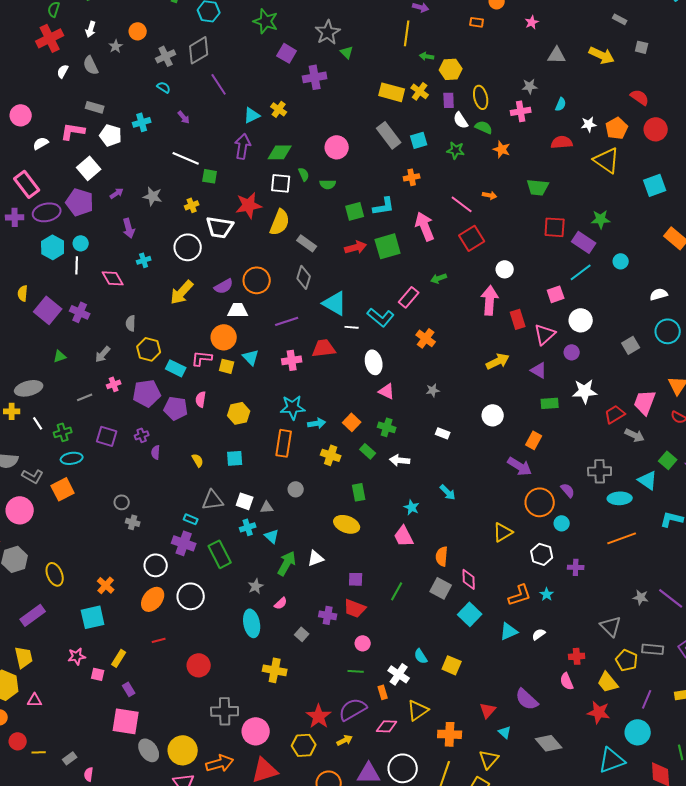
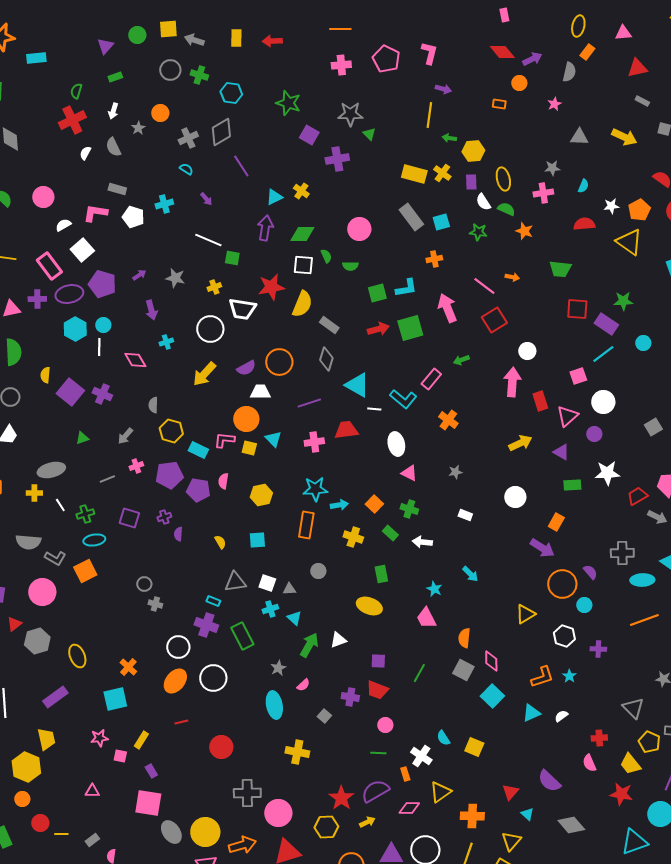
gray star: (328, 32) -> (350, 114), turned 30
white square: (89, 168) -> (82, 250), moved
pink triangle: (35, 700) -> (92, 791), moved

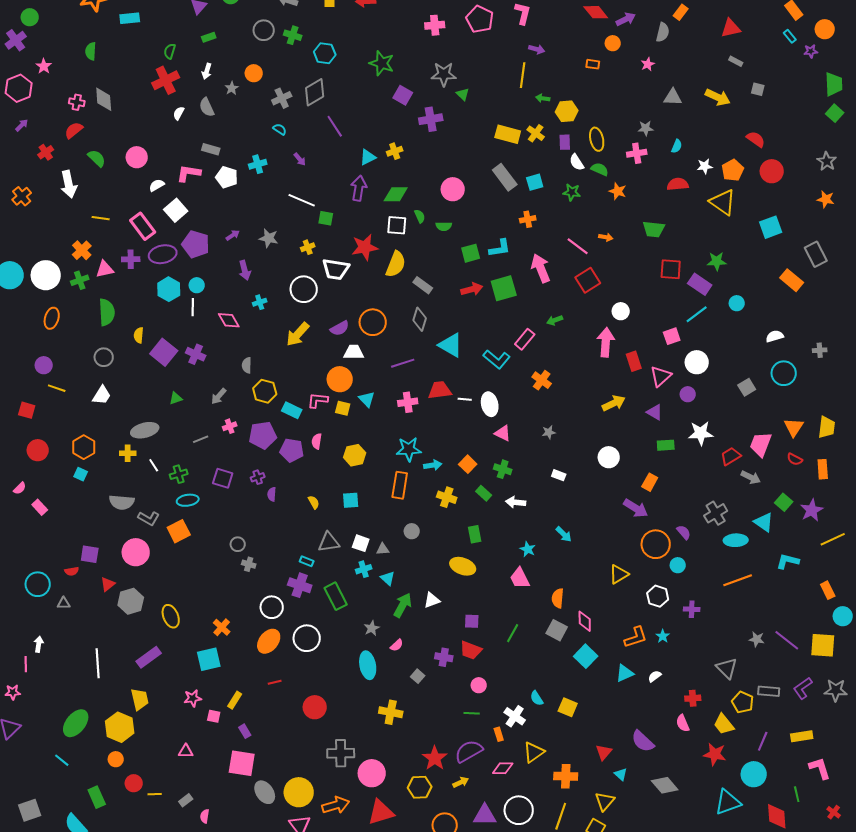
yellow cross: (301, 191) -> (395, 151), turned 35
white line: (374, 409) -> (465, 399), moved
gray cross: (622, 553) -> (716, 513), turned -30

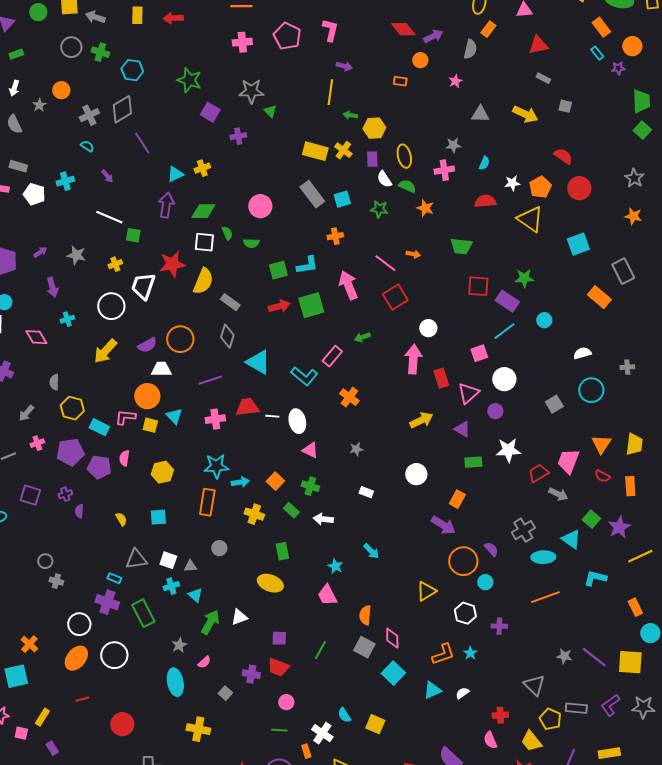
purple cross: (431, 119) -> (238, 136), size x0.7
white trapezoid: (336, 269) -> (143, 286), turned 100

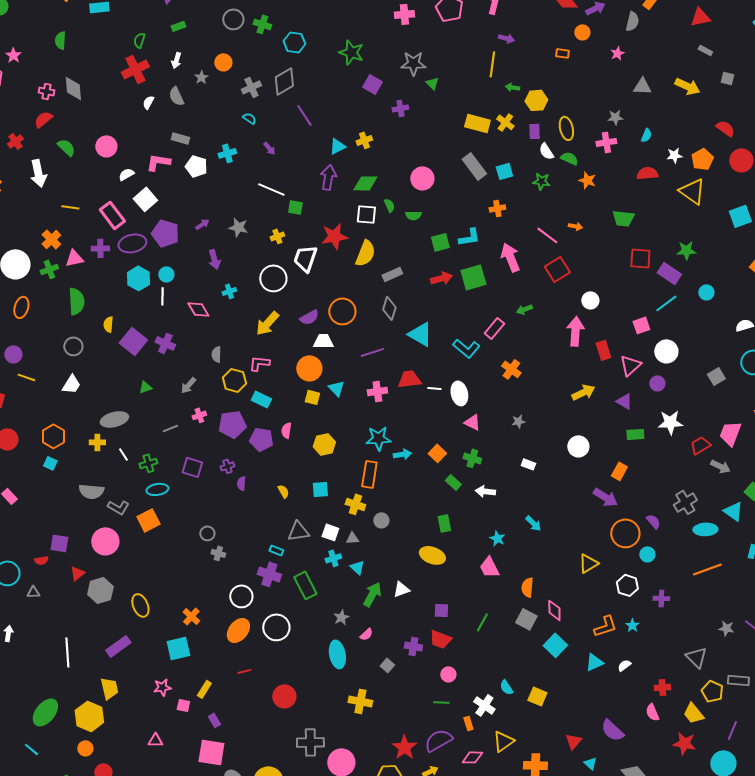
gray rectangle: (230, 302) -> (392, 274), turned -60
pink L-shape: (125, 417) -> (259, 363), moved
yellow cross: (254, 514) -> (355, 504), moved

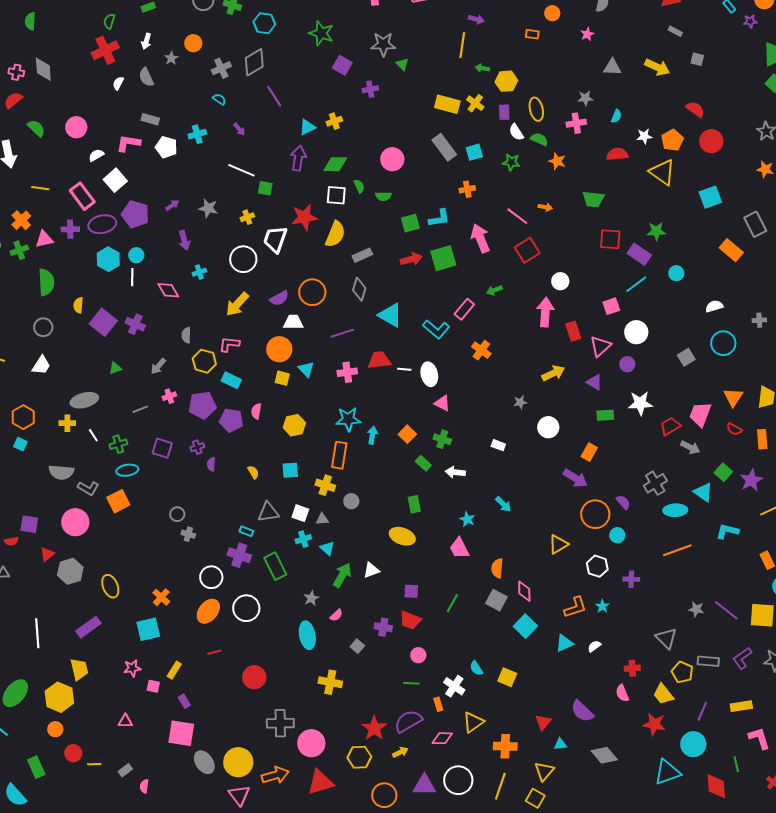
gray star: (518, 421) -> (520, 402), moved
cyan arrow: (402, 454) -> (372, 435), turned -72
cyan triangle: (590, 763) -> (560, 744), turned -48

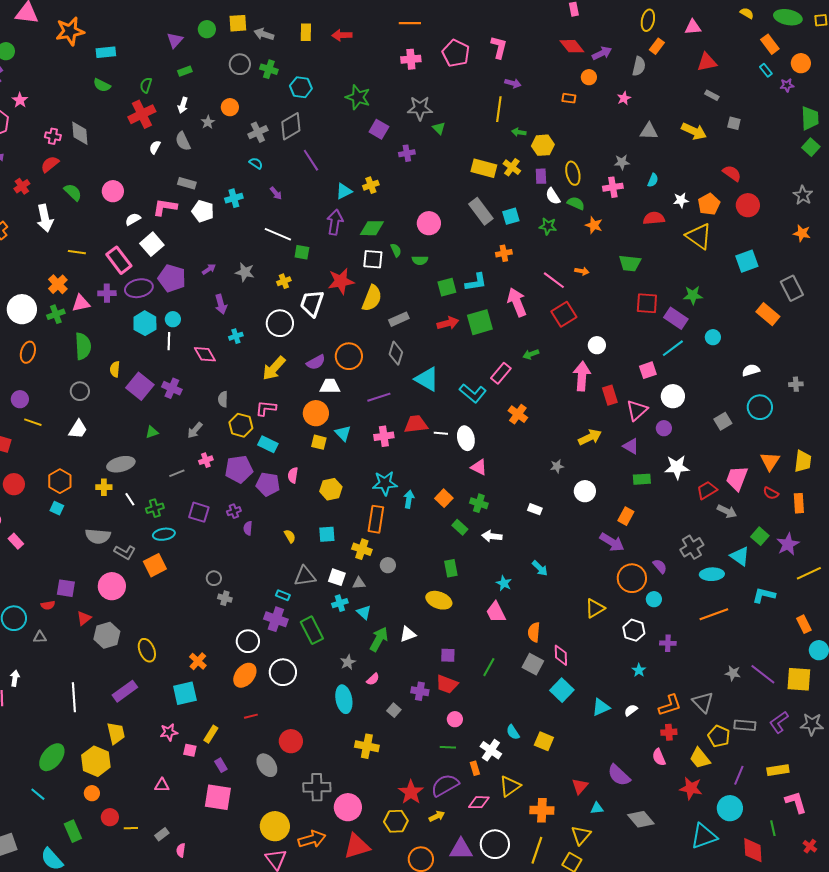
green semicircle: (30, 21) -> (102, 85), moved, turned -66
orange L-shape: (575, 607) -> (670, 705), moved
gray ellipse: (204, 762) -> (267, 765), moved

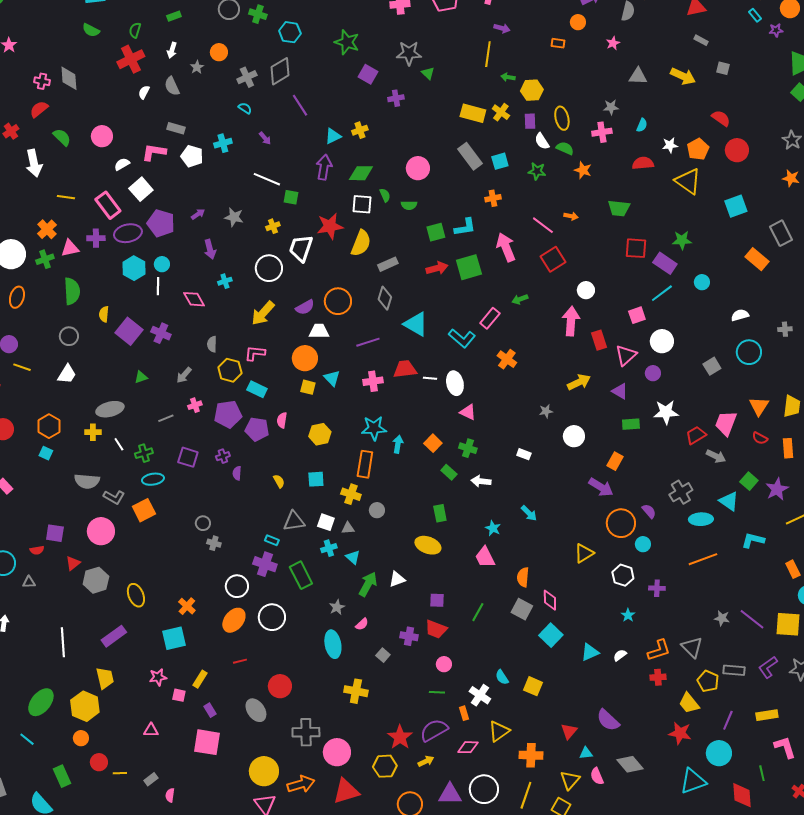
pink semicircle: (659, 757) -> (597, 776), moved

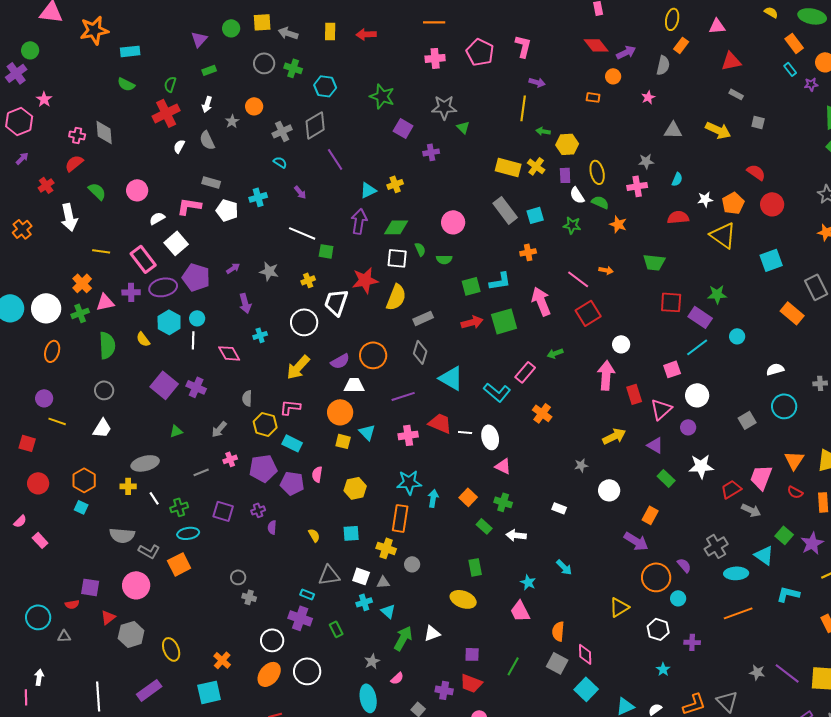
yellow semicircle: (104, 314) -> (143, 339), moved, turned -42
red trapezoid: (405, 369) -> (440, 423), turned 30
green rectangle: (631, 424) -> (666, 478), turned 48
green rectangle: (301, 575) -> (336, 629), size x0.6

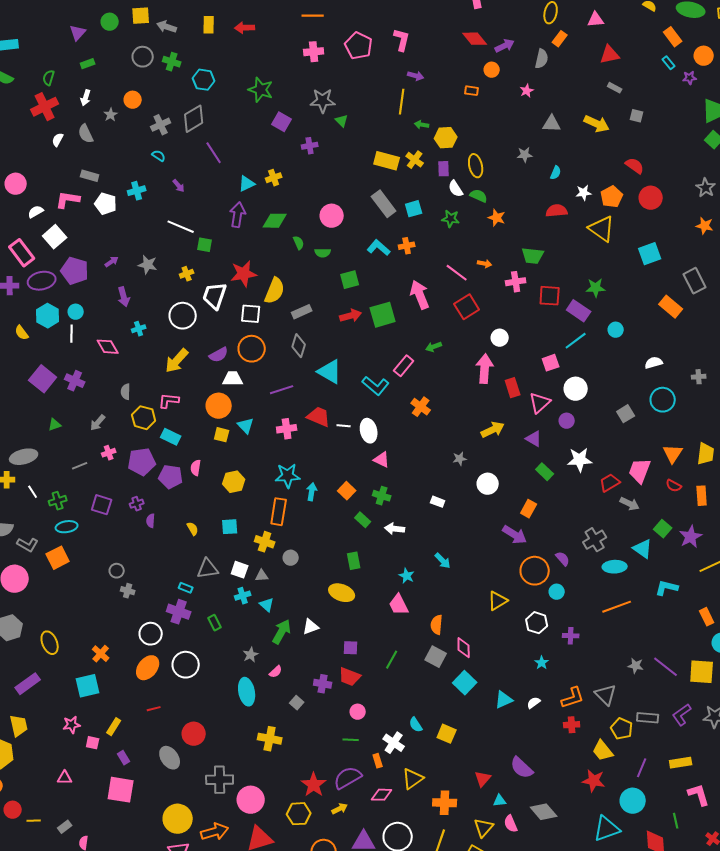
pink cross: (637, 186) -> (516, 282), moved
white square: (397, 258) -> (251, 314), moved
cyan L-shape: (500, 281) -> (379, 248), moved, turned -130

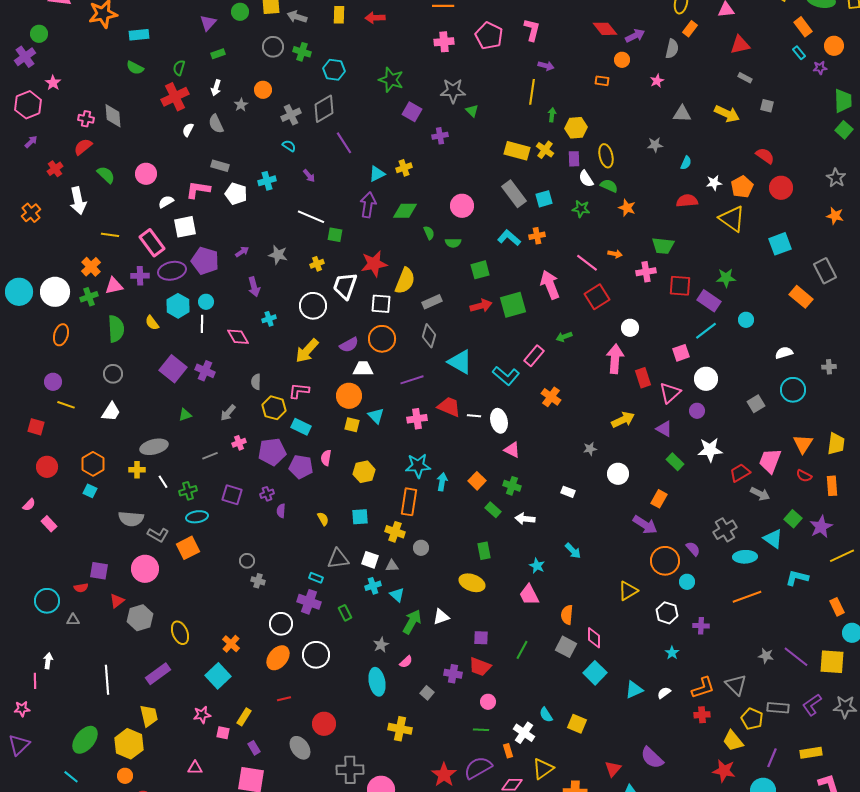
green arrow: (422, 125) -> (552, 115), turned 88
white square: (55, 237) -> (185, 227), turned 30
cyan square: (88, 686) -> (218, 676), turned -30

